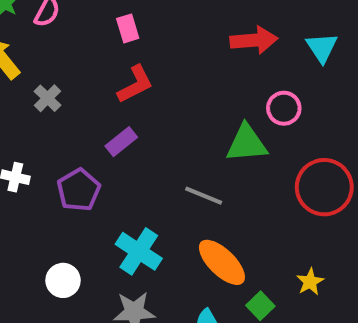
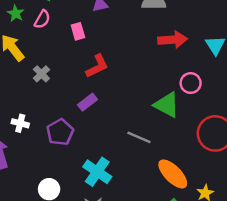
pink rectangle: (128, 28) -> (78, 31), moved
green triangle: (247, 143) -> (167, 105), turned 32
orange ellipse: (222, 262) -> (173, 174), moved

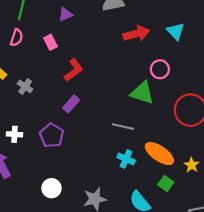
cyan cross: (97, 172) -> (126, 159), moved, size x0.7

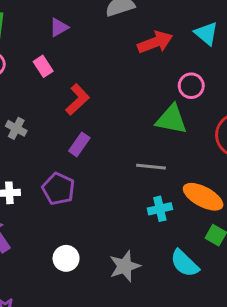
cyan cross: (126, 159) -> (160, 209), turned -30

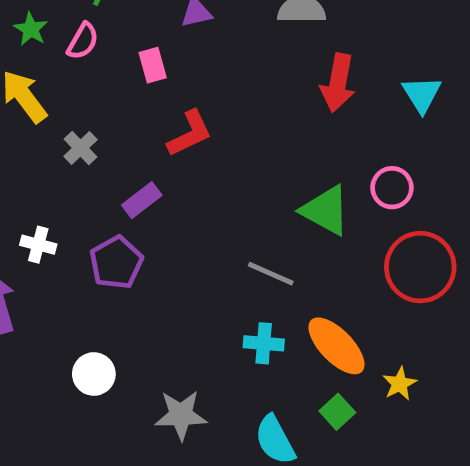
red arrow: (155, 42) -> (338, 83), turned 104
pink circle: (191, 86) -> (392, 188), moved
purple rectangle: (79, 144) -> (142, 200), moved

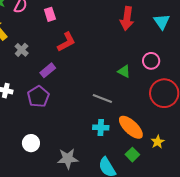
green triangle: (326, 210) -> (124, 71), size x0.6

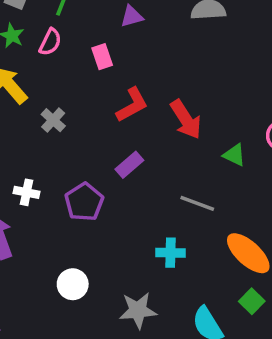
red arrow: (127, 18) -> (186, 119), moved, turned -40
purple rectangle: (48, 70) -> (129, 165), moved
cyan cross: (101, 127) -> (170, 253), moved

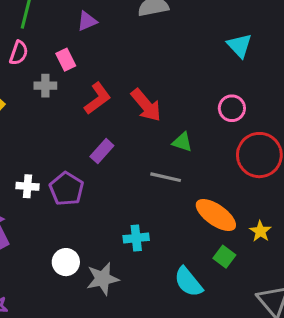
gray cross: (53, 120) -> (45, 86), moved, turned -35
green triangle: (234, 155) -> (182, 142), moved
white cross: (27, 192) -> (27, 186), moved
cyan cross: (170, 253) -> (136, 238), moved
gray star: (138, 310) -> (103, 279), moved

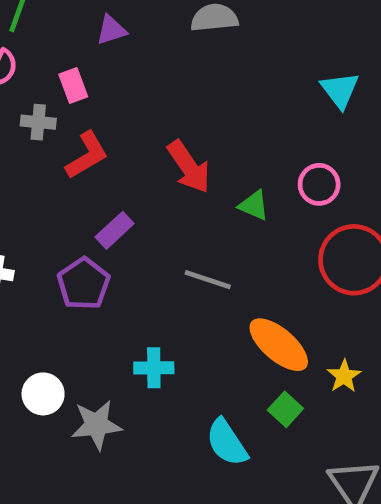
red L-shape: (97, 98) -> (87, 155), moved
green triangle: (182, 142) -> (254, 205), moved
purple pentagon: (67, 189) -> (84, 284), moved

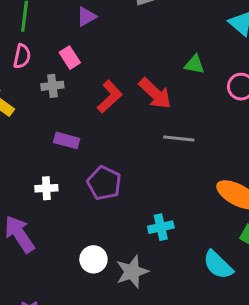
red L-shape: (87, 155) -> (110, 97), moved
green triangle: (254, 205) -> (194, 64), moved
purple rectangle: (115, 230) -> (67, 140), moved, turned 70
gray line: (208, 280) -> (179, 138), moved

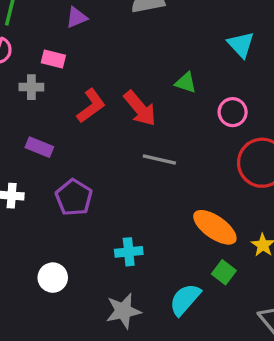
pink rectangle: (70, 58) -> (53, 59), turned -50
cyan semicircle: (218, 265) -> (185, 299), turned 80
gray star: (132, 272) -> (123, 311), moved

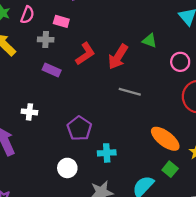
red arrow: (140, 108) -> (118, 57), turned 70
purple rectangle: (39, 147) -> (52, 70), moved
purple pentagon: (74, 197) -> (79, 128), moved
white circle: (53, 278) -> (67, 168), moved

